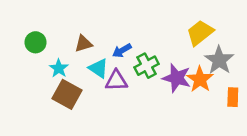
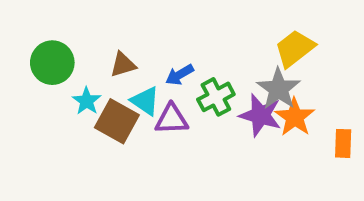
green circle: (36, 42) -> (52, 63), size x1.4
gray star: (219, 60) -> (279, 89), moved
brown square: (67, 94) -> (117, 121), moved

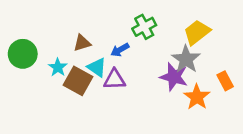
green circle: (52, 63) -> (23, 54), moved
green cross: (216, 97) -> (144, 27), moved
orange star: (295, 117) -> (197, 97), moved
orange rectangle: (343, 143) -> (225, 81), moved, turned -30

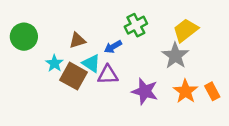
green circle: (23, 54) -> (24, 37), moved
purple star: (174, 77) -> (145, 91), moved
orange rectangle: (225, 81) -> (212, 91), moved

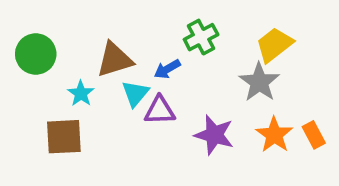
brown triangle: (77, 40) -> (115, 60), size x1.5
cyan triangle: (91, 63) -> (135, 93), turned 36
brown square: (74, 76) -> (64, 137), moved, turned -32

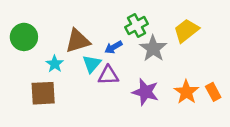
gray star: (259, 82) -> (153, 48), moved

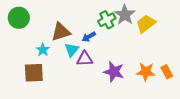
green circle: (24, 37) -> (19, 18), moved
gray star: (153, 48) -> (125, 15), moved
orange star: (186, 92) -> (146, 72), turned -30

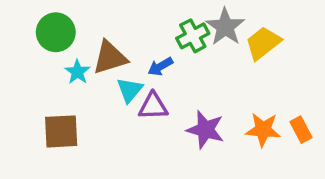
green circle: (19, 18) -> (56, 32), moved
cyan star: (43, 50) -> (77, 72), moved

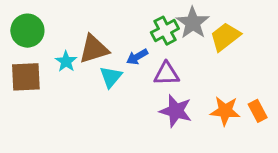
green circle: (56, 32) -> (27, 31), moved
purple triangle: (153, 106) -> (166, 74), moved
brown square: (61, 131) -> (26, 77), moved

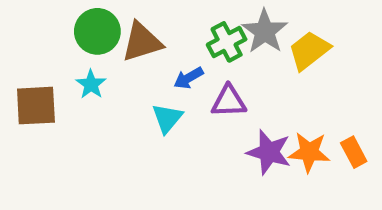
green circle: (27, 31) -> (97, 31), moved
brown triangle: (94, 49) -> (142, 42), moved
cyan triangle: (111, 77) -> (167, 118), moved
purple star: (176, 111) -> (269, 152), moved

